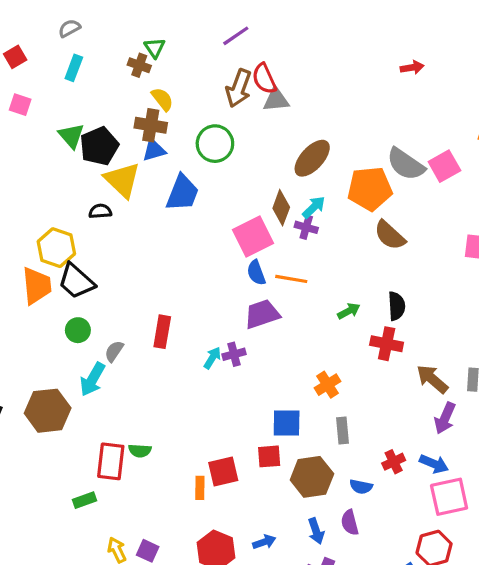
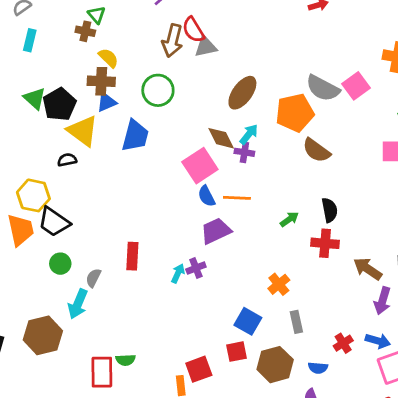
brown diamond: (281, 208) -> (221, 138), turned -40
blue square: (287, 423) -> (248, 321), turned 36

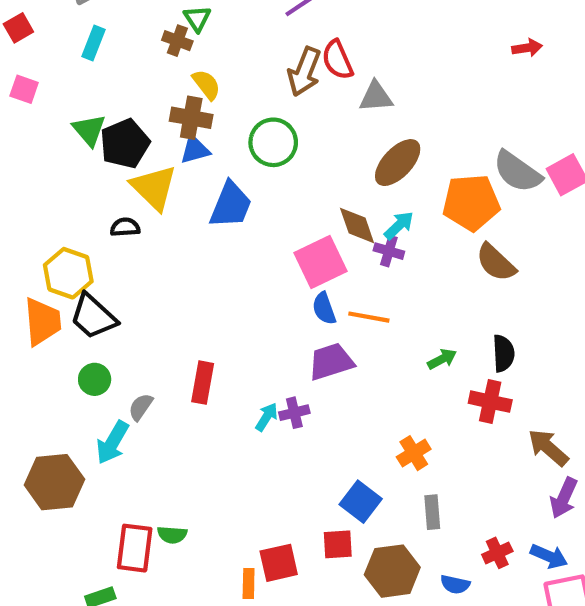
gray triangle: (206, 47) -> (376, 97), moved

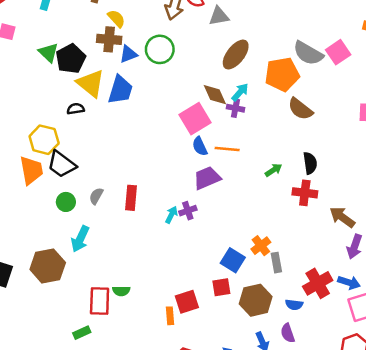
blue triangle: (195, 150) -> (128, 54), moved
blue trapezoid: (231, 205) -> (120, 90), moved
gray semicircle: (141, 407) -> (96, 196), moved
orange cross: (414, 453) -> (261, 246), moved
red cross: (497, 553) -> (318, 283), size x1.6

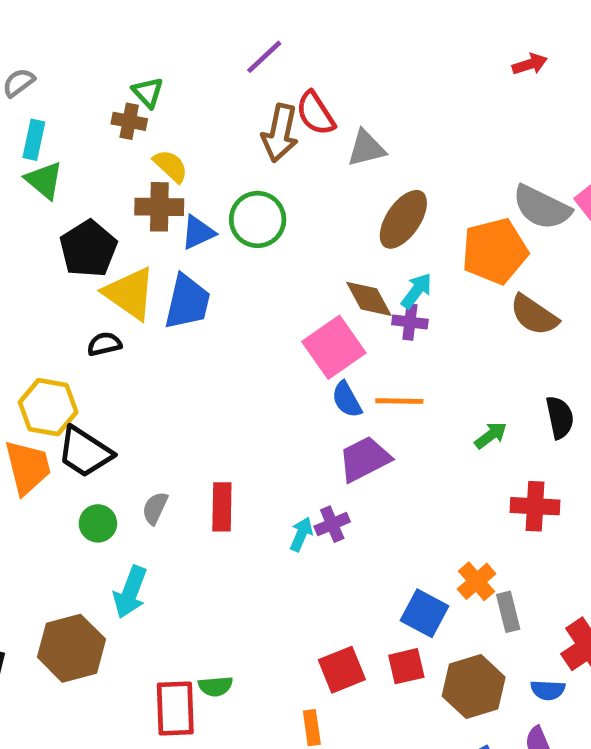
green triangle: (48, 53) -> (44, 180), moved
red cross: (305, 193) -> (535, 506), moved
red square: (187, 302) -> (342, 670), moved

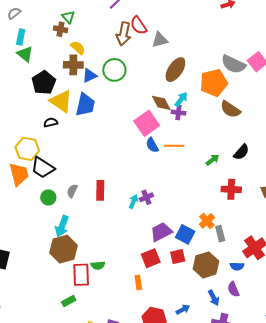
black semicircle: (560, 417) -> (241, 152), turned 54
purple trapezoid: (364, 459) -> (161, 232), moved
brown hexagon: (71, 648) -> (64, 249), moved

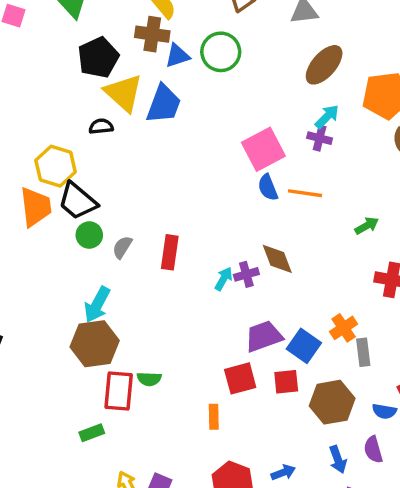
brown diamond: (161, 103) -> (277, 259), moved
green circle: (48, 198) -> (89, 235), moved

